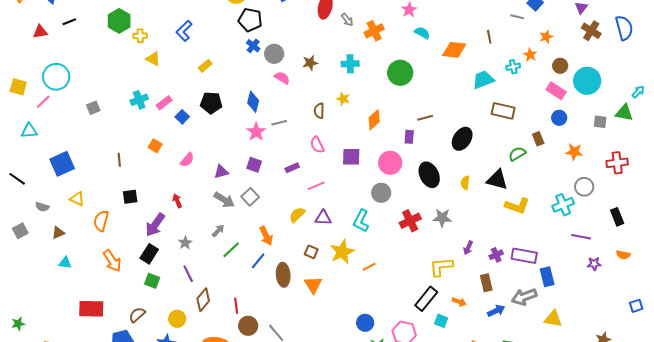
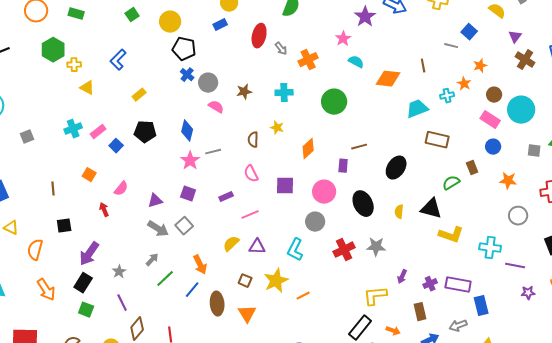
red arrow: (177, 201) -> (104, 210), moved
cyan cross: (563, 205) -> (490, 248), moved, turned 30
gray arrow: (524, 297) -> (458, 326), size x0.7

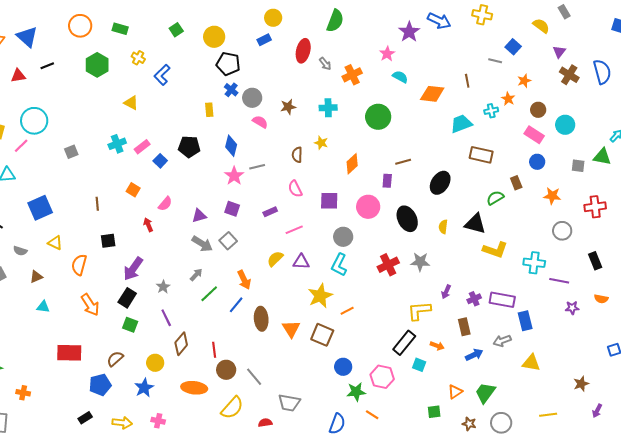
yellow cross: (74, 65) -> (138, 58), moved, turned 32
yellow rectangle: (139, 95) -> (209, 110), moved, turned -56
cyan circle: (521, 110) -> (565, 125), size x0.7
gray circle: (315, 222) -> (343, 237), moved
brown square: (245, 281) -> (322, 335), moved, size x1.6

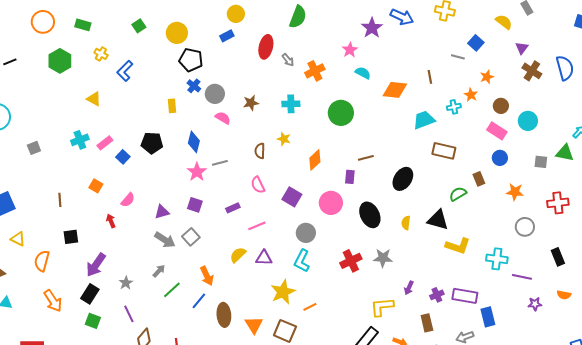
purple square: (329, 201) -> (292, 197), turned 30

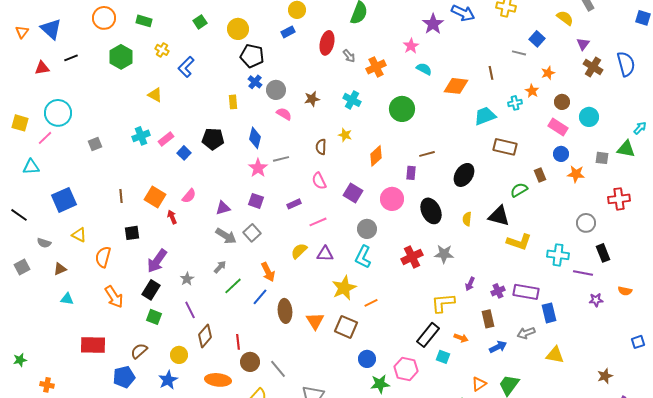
cyan cross: (291, 104) -> (352, 100), turned 30
orange square: (96, 186) -> (155, 197), moved, size x1.5
orange star: (515, 192) -> (576, 174), moved
black rectangle: (558, 257) -> (603, 253), moved

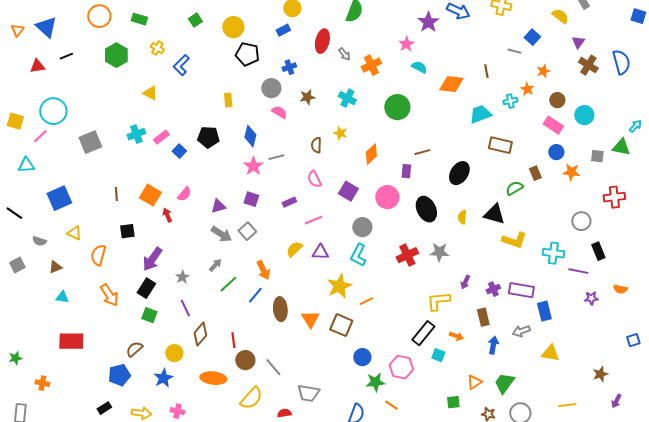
blue cross: (255, 82) -> (289, 67), moved, turned 32
gray square: (95, 144) -> (90, 142), size x1.6
red rectangle: (93, 345) -> (71, 341), moved
blue arrow: (498, 347) -> (493, 345), turned -54

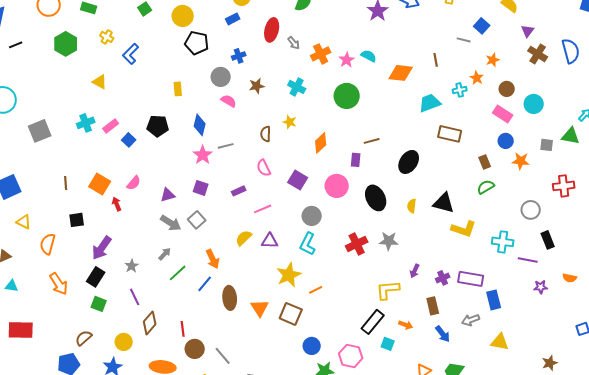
pink star: (406, 44) -> (347, 60), moved
green semicircle: (514, 188) -> (486, 187), moved
blue arrow: (493, 345) -> (443, 334), turned 132

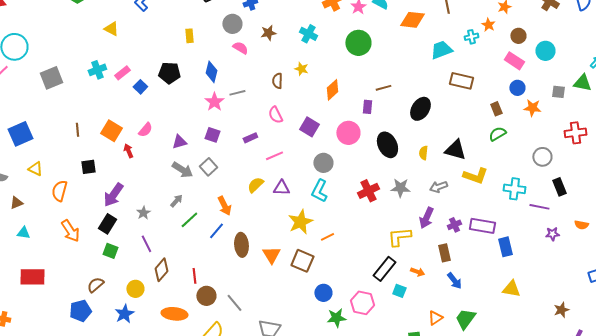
purple arrow: (415, 271) -> (426, 218), size x1.5
gray arrow: (471, 320) -> (438, 187), moved

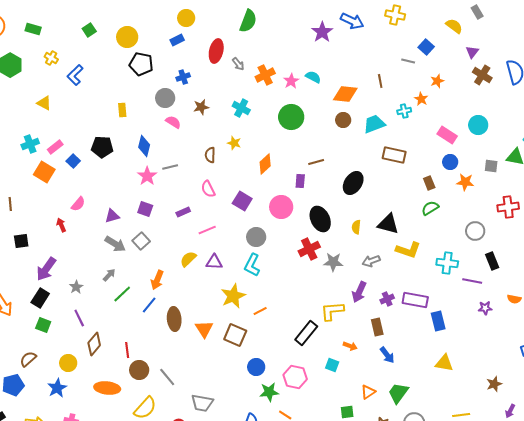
brown circle: (518, 36) -> (343, 120), moved
orange square: (111, 131) -> (44, 172), moved
red cross: (368, 191) -> (309, 249), moved
orange arrow: (224, 206) -> (157, 280), turned 48
black rectangle: (384, 269) -> (306, 333), moved

